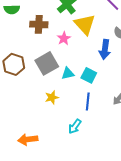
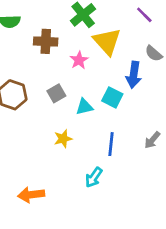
gray square: (47, 63) -> (56, 93), size x0.6
cyan square: (89, 75) -> (112, 97), moved

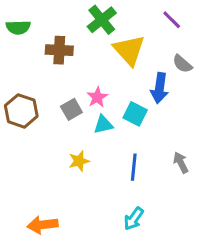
pink star: (79, 60) -> (97, 97), moved
gray arrow: (152, 140) -> (181, 163), turned 114
cyan arrow: (94, 177) -> (134, 219), moved

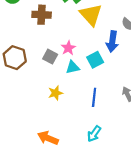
gray square: (71, 109) -> (50, 57), turned -32
cyan square: (135, 114) -> (95, 60), turned 35
orange arrow: (43, 225) -> (48, 138), moved, turned 30

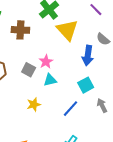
cyan square: (95, 60) -> (86, 85), moved
blue line: (94, 97) -> (70, 109), turned 36

